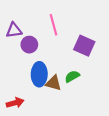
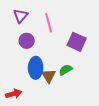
purple triangle: (14, 30) -> (21, 16), moved, turned -42
brown triangle: (53, 83) -> (49, 76), turned 42

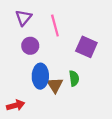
green semicircle: (66, 70) -> (74, 78), turned 112

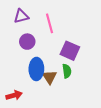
purple triangle: (23, 18) -> (21, 16), turned 35
purple square: (86, 47) -> (70, 51), moved

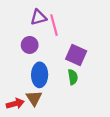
purple triangle: (21, 16) -> (38, 17), moved
brown triangle: (50, 77) -> (34, 98), moved

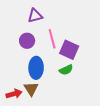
pink line: (54, 25) -> (52, 39), moved
green semicircle: (73, 77) -> (66, 70), turned 72

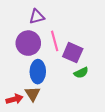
purple circle: (27, 41) -> (28, 43), size x1.5
green semicircle: (66, 70) -> (81, 73), moved

